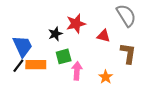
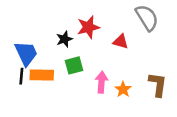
brown L-shape: (128, 53) -> (158, 85), moved
black line: (18, 66) -> (21, 76), turned -32
pink arrow: (77, 71) -> (101, 82), moved

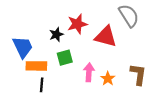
red triangle: (121, 41) -> (106, 37), size x1.6
black line: (21, 76) -> (42, 85), moved

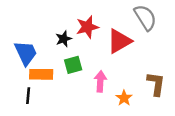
red triangle: (106, 37) -> (119, 41), turned -45
orange star: (108, 79) -> (124, 98), moved
black line: (42, 85) -> (28, 96), moved

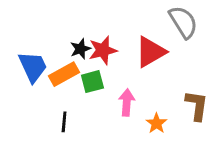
red star: (87, 27) -> (103, 50), moved
orange rectangle: (41, 74) -> (64, 74), moved, turned -30
black line: (28, 96) -> (64, 122), moved

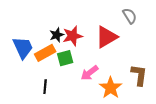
gray semicircle: (183, 22) -> (130, 16), size x0.7
pink arrow: (127, 102) -> (89, 73), turned -132
orange star: (156, 123) -> (111, 88), size x1.5

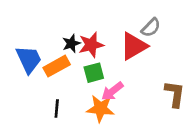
gray semicircle: (130, 16) -> (151, 28), moved, turned 77
green square: (65, 58) -> (94, 73), moved
orange star: (111, 88) -> (100, 109), moved, turned -30

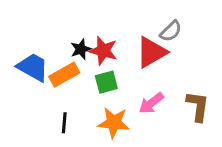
red star: (91, 45) -> (103, 51), turned 30
blue trapezoid: (29, 59) -> (33, 67), turned -36
pink arrow: (112, 91) -> (151, 103), moved

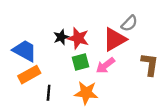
orange rectangle: (64, 75) -> (29, 75), moved
pink arrow: (151, 103) -> (105, 65), moved
brown L-shape: (198, 106) -> (150, 64), moved

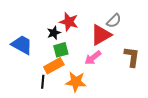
red star: (78, 38) -> (69, 22), moved
green square: (80, 62) -> (61, 50), moved
orange rectangle: (29, 75) -> (54, 66), moved

